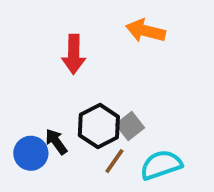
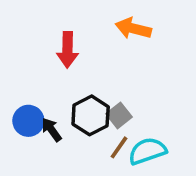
blue circle: (31, 153) -> (28, 121), moved
brown line: (114, 161) -> (119, 147), moved

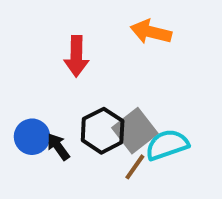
gray square: (119, 115) -> (135, 131), size x1.5
cyan semicircle: (147, 151) -> (167, 145), moved

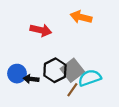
red arrow: (76, 56) -> (41, 30), turned -78
black arrow: (58, 147) -> (31, 79), turned -48

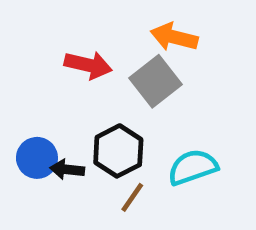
gray square: (72, 70) -> (155, 81), moved
brown line: (72, 90) -> (132, 197), moved

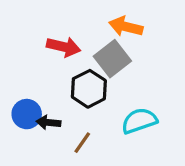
black hexagon: (118, 151) -> (89, 89), moved
brown line: (132, 197) -> (82, 143), moved

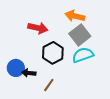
gray square: (112, 59) -> (80, 35), moved
cyan semicircle: (139, 121) -> (83, 55), moved

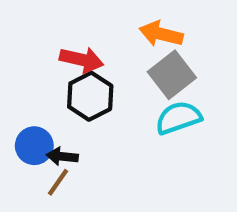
black hexagon: (53, 53) -> (90, 96), moved
brown line: (49, 85) -> (58, 182), moved

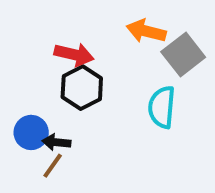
gray square: (172, 75) -> (183, 55), moved
cyan semicircle: (178, 118) -> (162, 107), turned -66

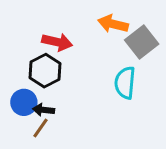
black hexagon: (82, 88) -> (45, 71), moved

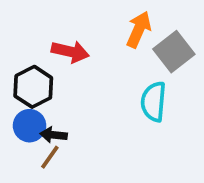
orange arrow: (113, 24) -> (139, 29), turned 100
black hexagon: (45, 71) -> (33, 87), moved

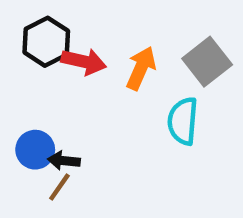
orange arrow: (139, 29) -> (141, 68), moved
black hexagon: (33, 87) -> (46, 42), moved

